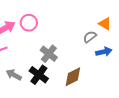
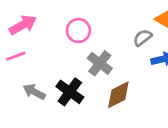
pink circle: (29, 23) -> (78, 31), moved
gray cross: (49, 54) -> (100, 63), moved

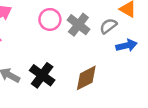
gray cross: (100, 63) -> (78, 25), moved

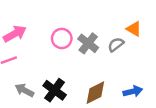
blue arrow: (127, 45) -> (133, 91), moved

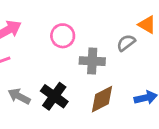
gray cross: (88, 43) -> (92, 61), moved, turned -35

